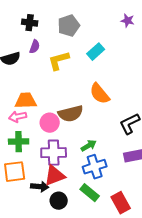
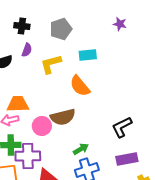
cyan rectangle: (96, 52) -> (88, 55), turned 36
orange semicircle: (100, 94) -> (80, 86), moved
purple cross: (54, 153) -> (28, 156), moved

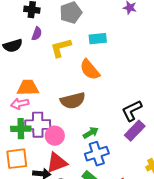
pink circle: (42, 126) -> (55, 136), moved
purple cross: (28, 156) -> (38, 125), moved
purple rectangle: (127, 159) -> (135, 131), moved, turned -35

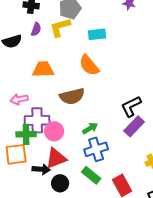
yellow L-shape: (61, 48) -> (60, 27), moved
orange trapezoid: (28, 88) -> (43, 69), moved
green cross: (21, 129) -> (26, 134), moved

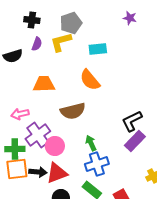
purple cross: (37, 120) -> (38, 135), turned -35
green arrow: (90, 128) -> (91, 143), turned -84
green cross: (26, 134) -> (15, 149), moved
black arrow: (41, 169) -> (38, 172), moved

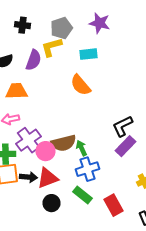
purple star: (130, 18) -> (100, 23), moved, size x1.5
purple semicircle: (37, 44) -> (34, 60), moved, size x1.5
orange trapezoid: (44, 84) -> (16, 91), moved
brown semicircle: (73, 111) -> (64, 143), moved

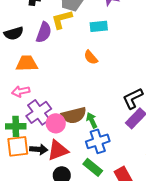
orange semicircle: (80, 85) -> (91, 57), size x0.7

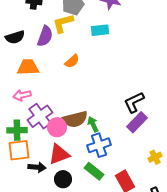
orange semicircle: (91, 57) -> (72, 61), moved, turned -91
black arrow: (39, 149) -> (37, 167), moved

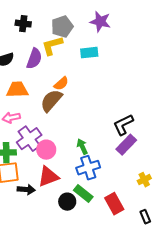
brown semicircle: (75, 119) -> (51, 101), moved, turned 145
black circle: (63, 179) -> (67, 202), moved

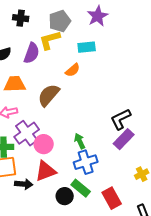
purple star: (100, 22) -> (98, 16), turned 30
orange semicircle: (61, 84) -> (73, 70), moved

